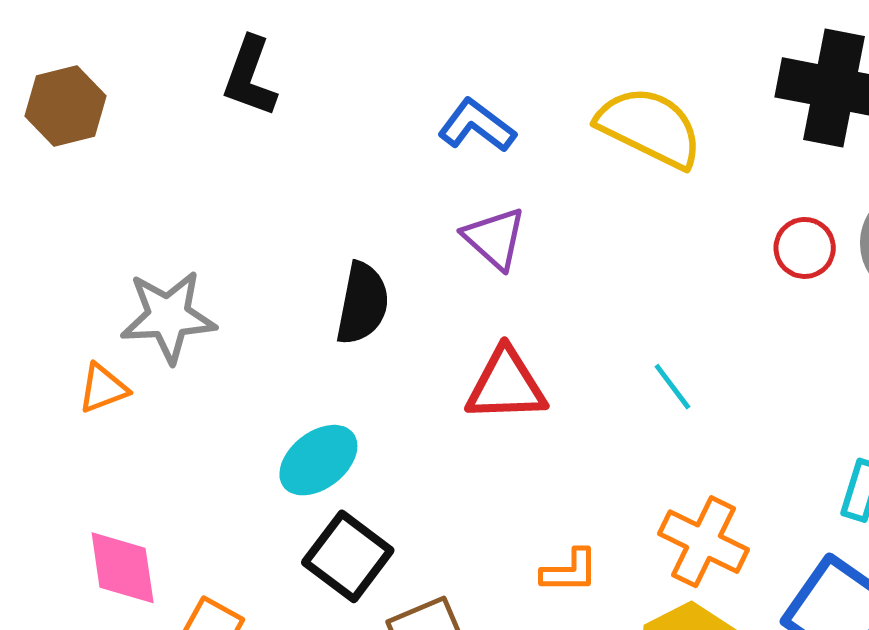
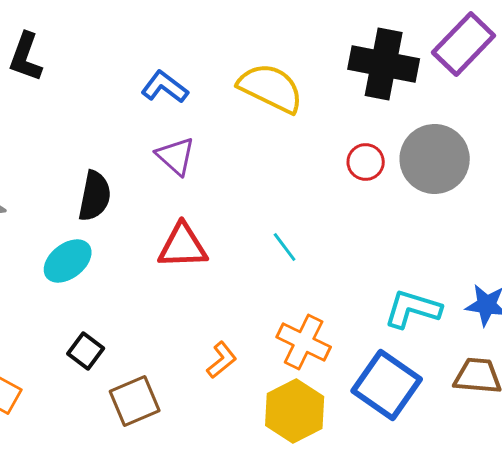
cyan ellipse: (318, 460) -> (68, 261), moved
black square: (348, 556) -> (86, 351), size x0.7
orange L-shape: (570, 571) -> (222, 360), turned -39

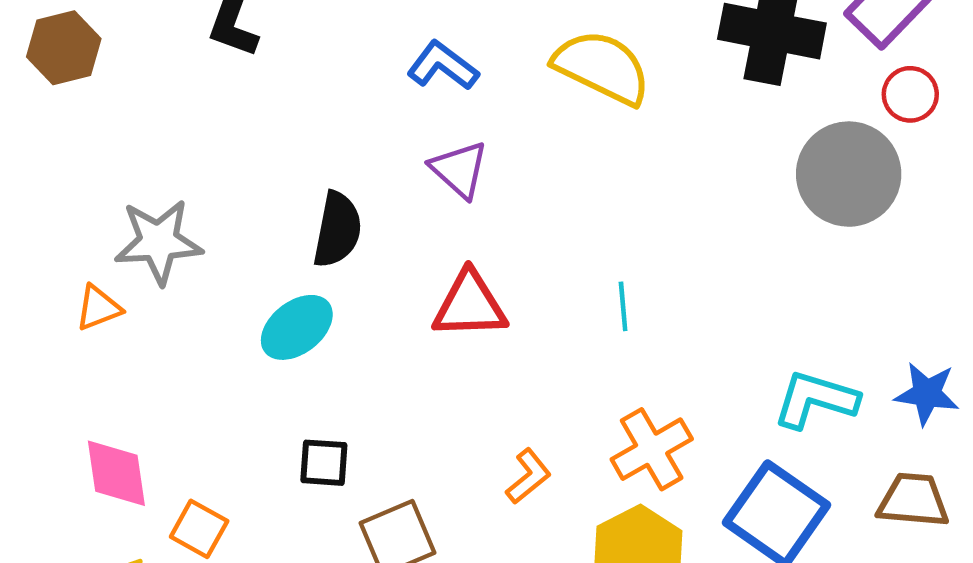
red circle: (366, 162) -> (910, 94), moved
cyan line: (285, 247) -> (623, 306), turned 32
orange cross: (304, 342) -> (652, 449), turned 34
black square: (86, 351) -> (324, 463), turned -33

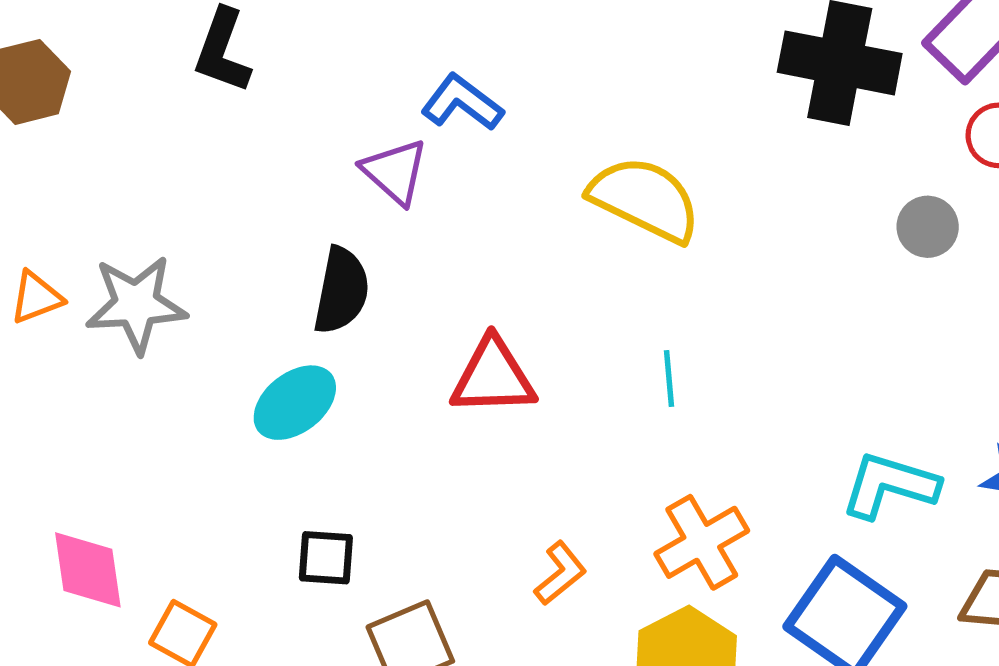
yellow semicircle: (602, 67) -> (645, 199), moved
purple triangle: (459, 170) -> (395, 172), moved
gray circle: (849, 174) -> (928, 227), size x0.5
orange triangle: (98, 308) -> (36, 297), moved

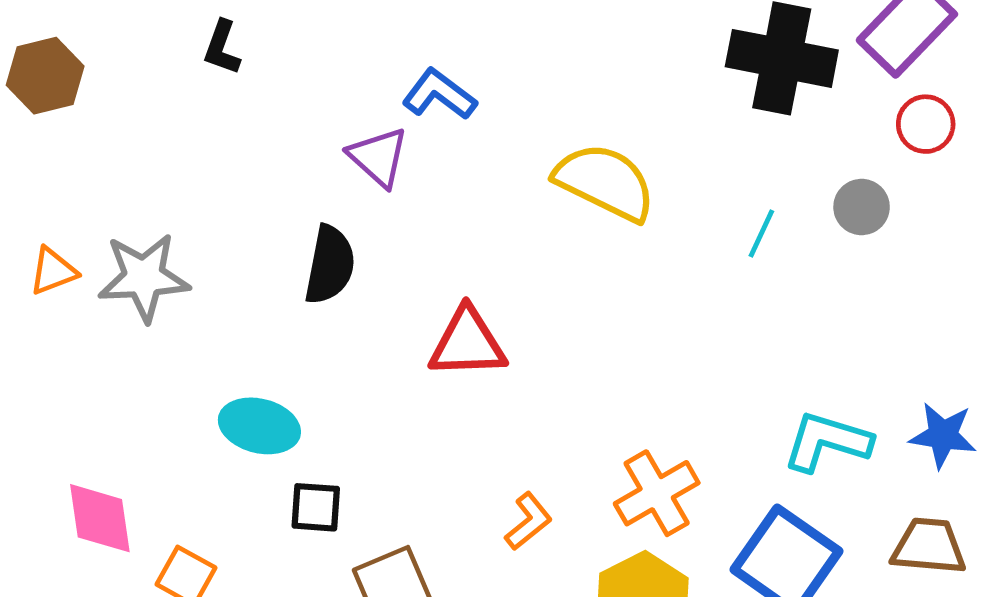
black L-shape: (222, 51) -> (222, 47), size x0.7
cyan line: (669, 378) -> (761, 234), moved, turned 30
cyan ellipse: (295, 403) -> (259, 426), moved, turned 52

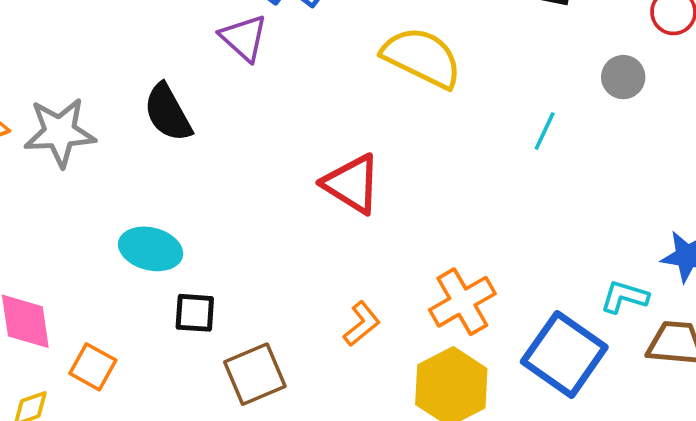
cyan line: (761, 234) -> (545, 131), moved
black semicircle: (330, 265) -> (168, 113), moved, turned 140
red triangle: (467, 343) -> (352, 184), moved, turned 34
cyan L-shape: (827, 442) -> (624, 297), moved, size x0.7

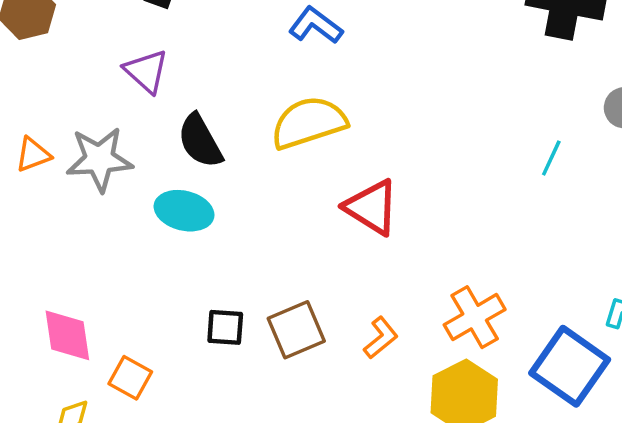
purple triangle: (244, 38) -> (146, 71), moved
yellow semicircle: (422, 57) -> (309, 123), moved, turned -44
cyan ellipse: (151, 249) -> (184, 211), moved
brown square: (255, 374) -> (296, 330), moved

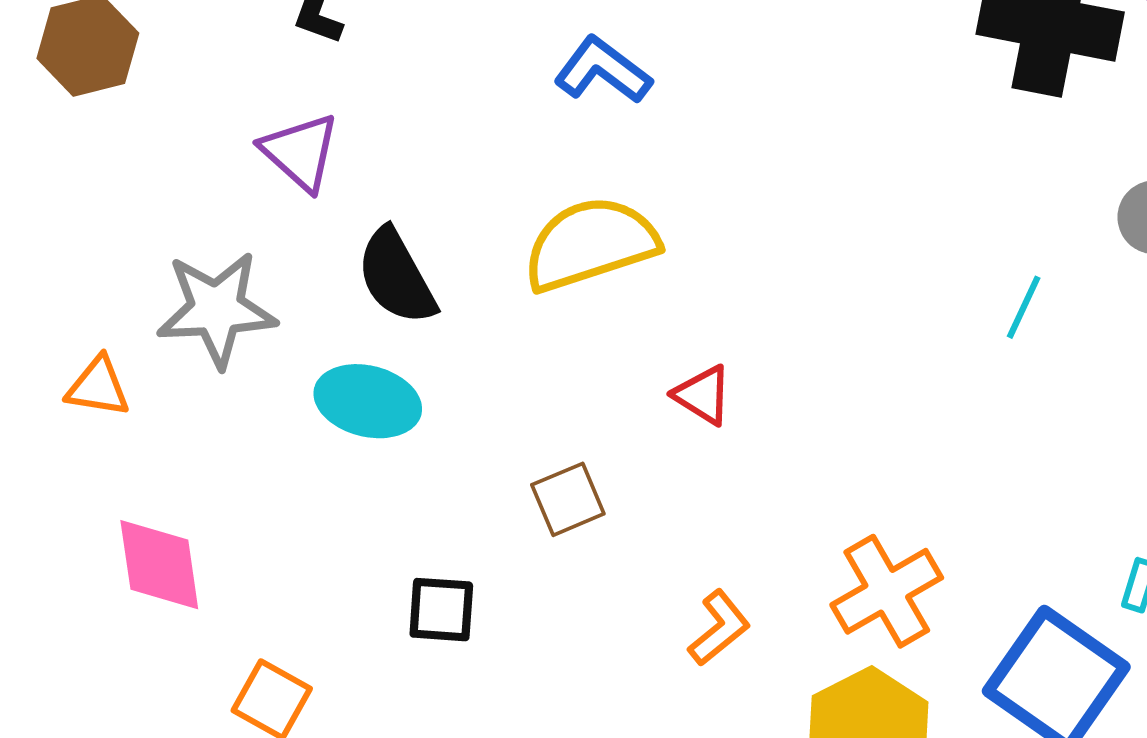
orange triangle: (33, 155) -> (98, 387), moved, turned 30
red triangle: (372, 207) -> (703, 395), size x0.6
brown square: (296, 330) -> (568, 499), moved, size x0.7
pink diamond: (67, 335) -> (159, 565), moved

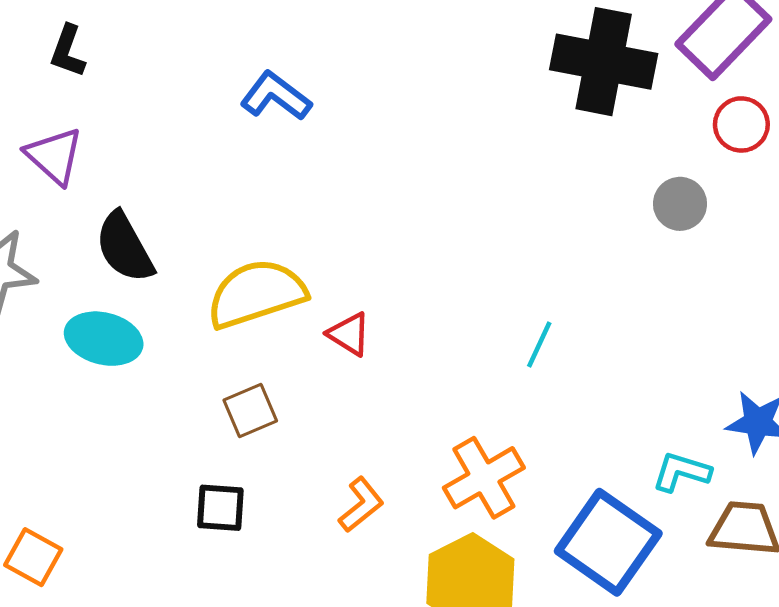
yellow semicircle: (590, 244) -> (256, 294), moved
cyan line: (1024, 307) -> (539, 345), moved
black square: (441, 610) -> (220, 508), moved

